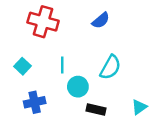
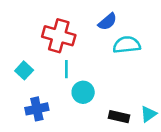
red cross: (43, 22) -> (59, 36), moved
cyan semicircle: (110, 67) -> (127, 45), moved, turned -125
black rectangle: (96, 109) -> (119, 117), moved

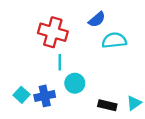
cyan square: (24, 70) -> (21, 95), moved
blue cross: (37, 109) -> (45, 96), moved

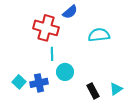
blue semicircle: (97, 19) -> (70, 12), moved
black rectangle: (107, 105) -> (93, 91), turned 49

